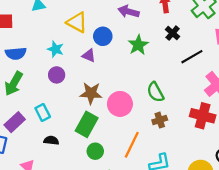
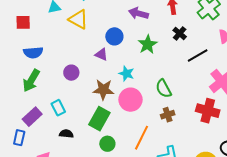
yellow triangle: (77, 22) -> (78, 19), moved
cyan star: (56, 49) -> (126, 74), moved

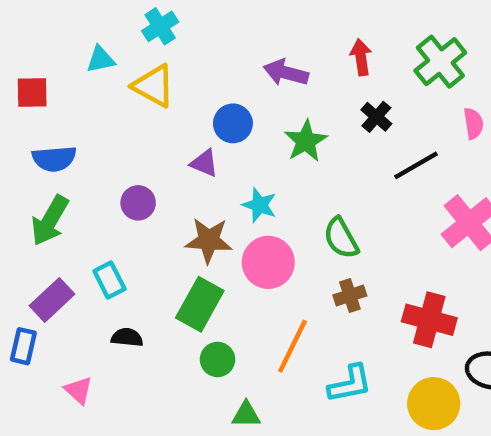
red cross: (208, 111) -> (429, 320), moved

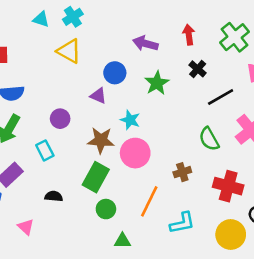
cyan triangle: (101, 59) -> (41, 19), moved, turned 30
green semicircle: (341, 238) -> (209, 139), moved
cyan rectangle: (109, 280) -> (45, 150), moved

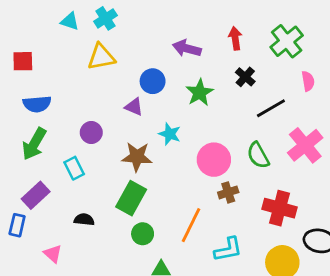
yellow triangle: (69, 51) -> (101, 57), turned -40
pink circle: (135, 153) -> (214, 160), moved

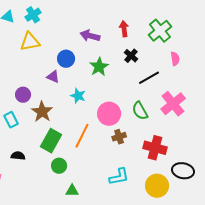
brown star: (137, 157) -> (42, 112), moved, turned 30
orange line: (191, 225) -> (82, 136), moved

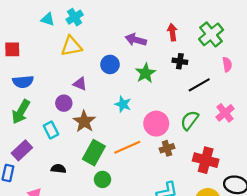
black cross: (131, 56) -> (180, 61), turned -32
purple triangle: (53, 77) -> (80, 84), moved
pink cross: (173, 104) -> (225, 113), size x0.7
green semicircle: (140, 111) -> (190, 120), turned 66
orange line: (82, 136) -> (127, 147), turned 40

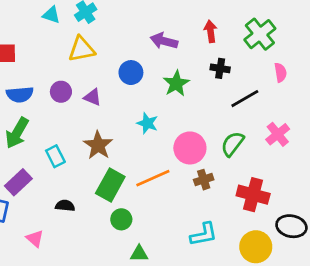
purple circle: (64, 103) -> (61, 92), moved

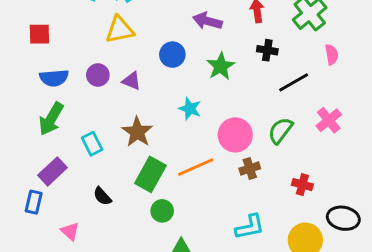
red cross: (253, 195) -> (302, 185), size x0.6
black semicircle: (65, 206) -> (102, 196), turned -138

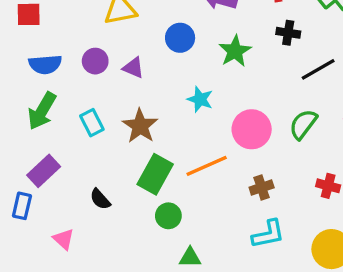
cyan rectangle: (92, 144) -> (92, 123), moved
brown cross: (250, 169) -> (262, 188), moved

